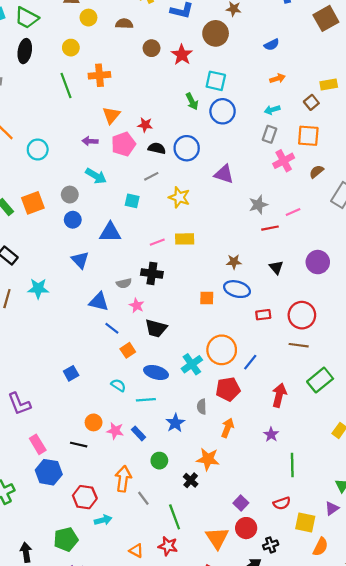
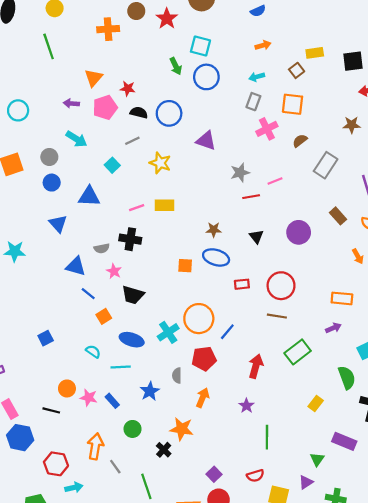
orange cross: (99, 75) -> (108, 29), moved
cyan square: (132, 201) -> (112, 165), turned 32

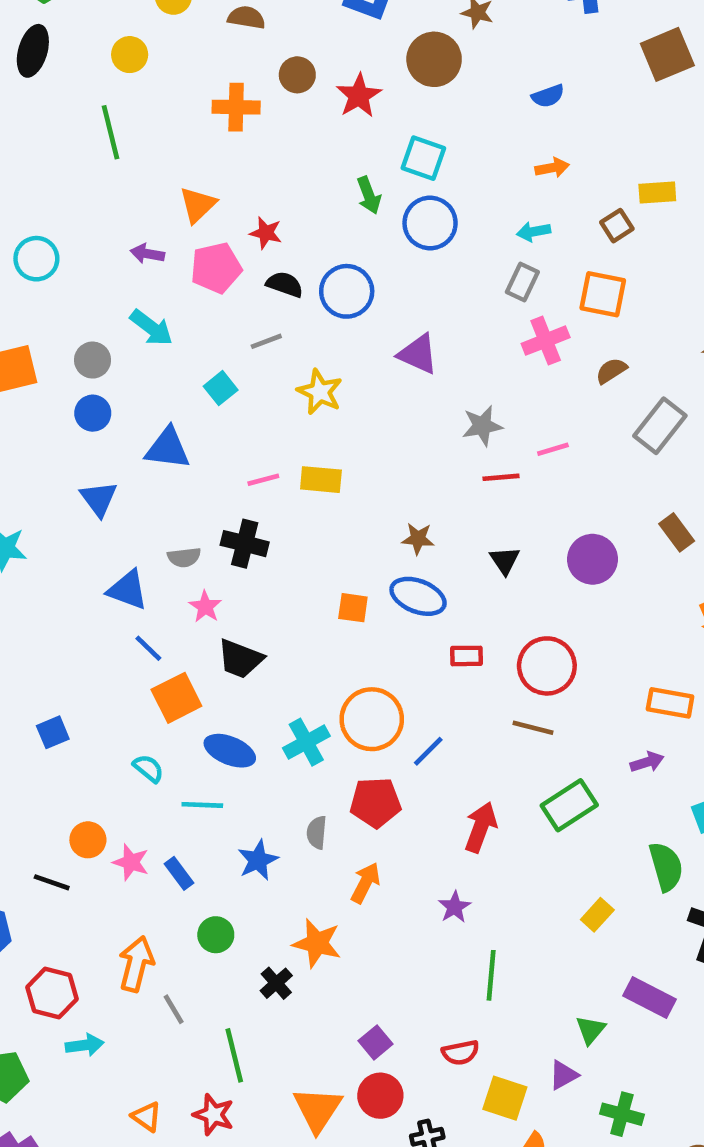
orange square: (104, 316) -> (176, 698), size x1.5

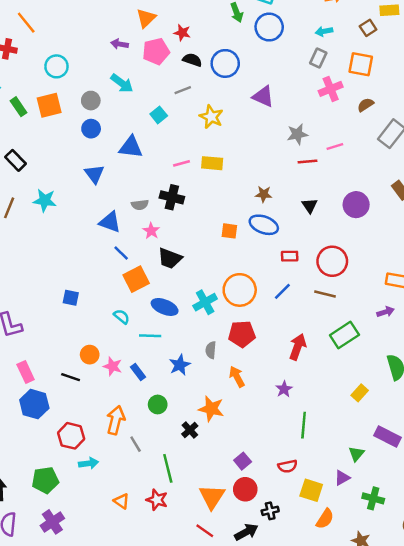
cyan circle: (36, 259) -> (56, 66), moved
blue square: (53, 732) -> (71, 298), turned 35
blue line: (428, 751) -> (282, 291), moved
orange arrow: (365, 883) -> (237, 377), turned -55

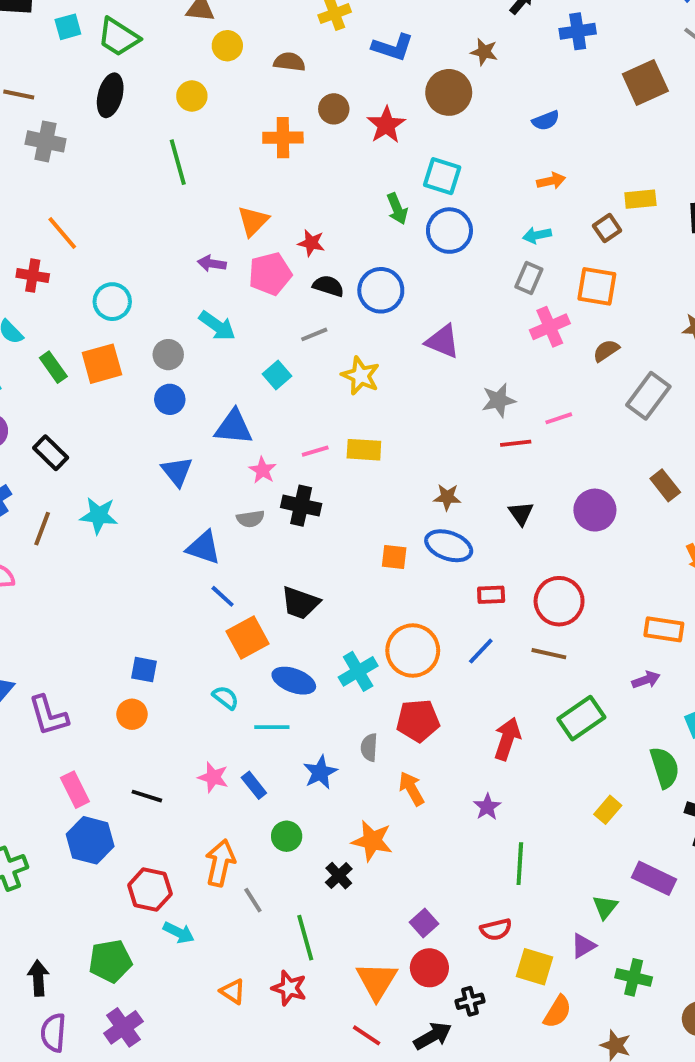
pink star: (151, 231) -> (263, 470), moved
orange circle: (90, 355) -> (132, 714), moved
cyan arrow: (89, 463) -> (179, 933), turned 36

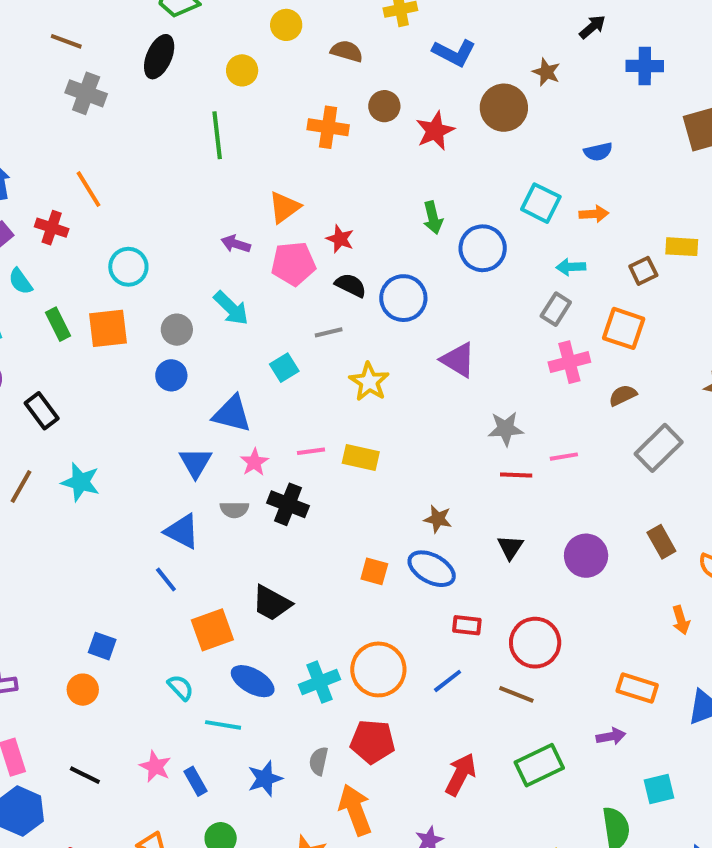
cyan square: (442, 176) -> (541, 203), moved
blue triangle: (177, 471) -> (195, 463), moved
blue line: (223, 596) -> (166, 579), moved
orange arrow: (412, 789) -> (355, 810), size x1.4

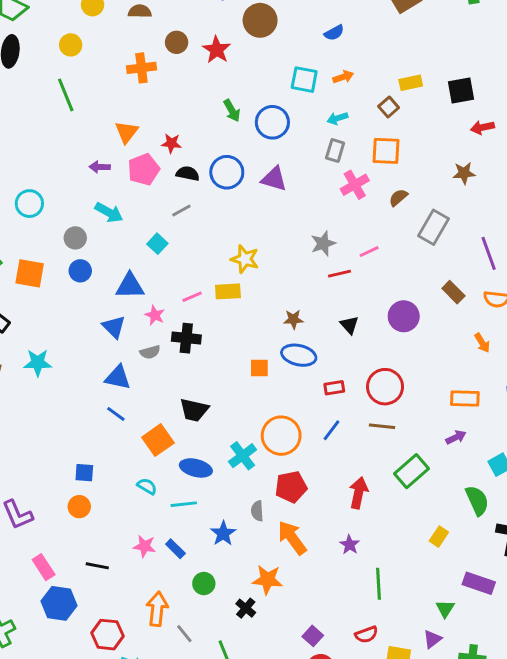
orange square: (108, 328) -> (30, 273), moved, turned 32
purple triangle: (458, 360) -> (274, 179), moved
yellow star: (369, 382) -> (245, 259), moved

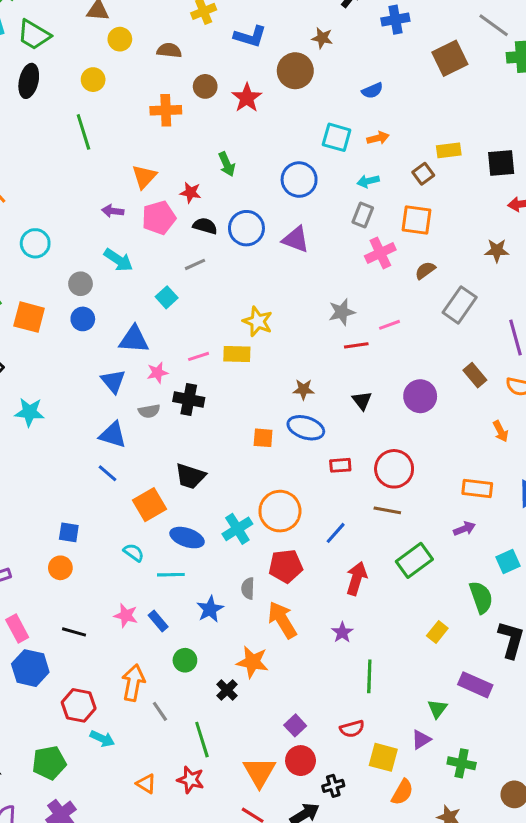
green arrow: (232, 111) -> (227, 164), moved
pink star: (155, 315) -> (157, 373), turned 30
blue line: (331, 430) -> (336, 533), moved

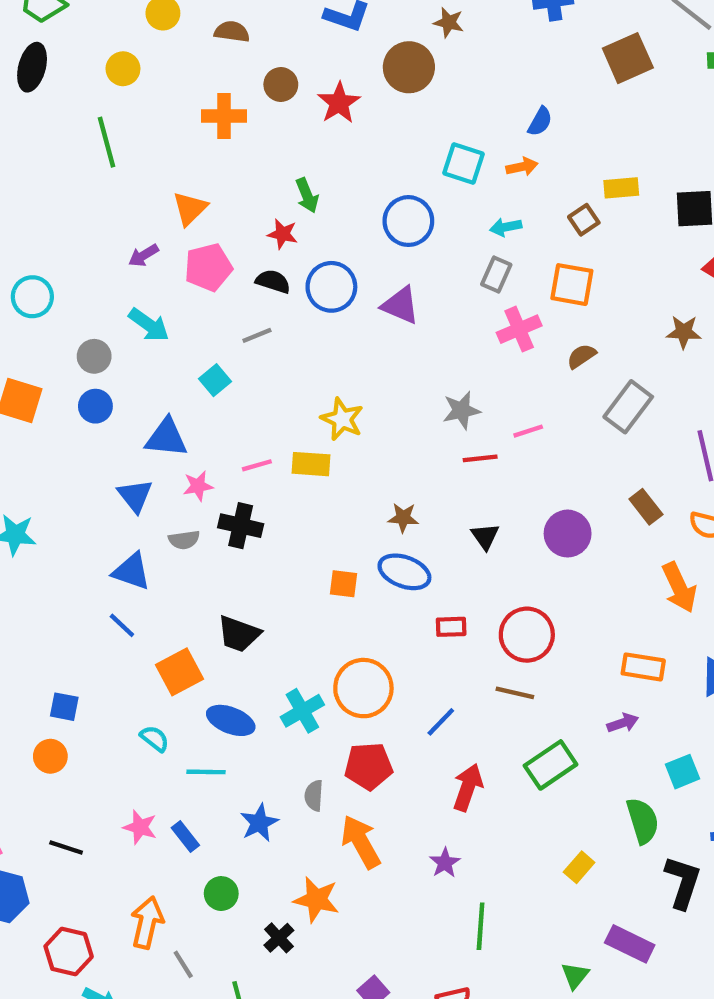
blue semicircle: (372, 91) -> (540, 122), moved, turned -40
red star: (191, 193) -> (283, 234), moved
purple arrow: (113, 211) -> (144, 255), turned -40
orange arrow: (501, 431) -> (679, 587), size x1.6

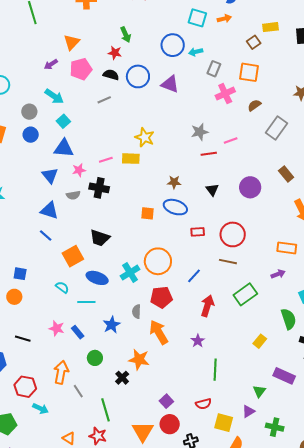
cyan arrow: (506, 227) -> (196, 52), moved
cyan square: (215, 380) -> (63, 121), moved

